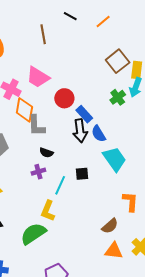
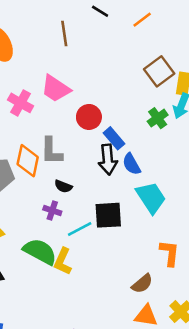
orange diamond: (24, 110) -> (28, 161), moved
purple cross: (38, 172) -> (52, 210), turned 32
black square: (82, 174) -> (108, 215), size x1.6
cyan line: (60, 185) -> (80, 229), turned 36
green semicircle: (33, 234) -> (40, 252), moved, turned 60

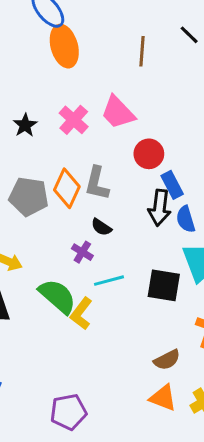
black square: (108, 215) -> (164, 285), moved

